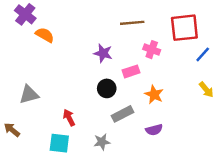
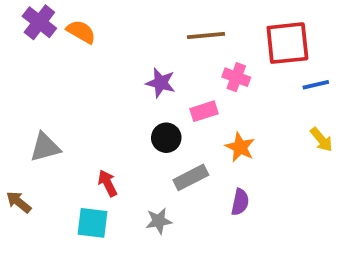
orange semicircle: (45, 35) -> (81, 32), moved
blue line: (203, 54) -> (316, 85), turned 35
purple semicircle: (154, 130) -> (240, 202), turned -63

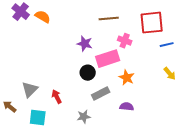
pink rectangle: (204, 111) -> (108, 59), size x1.6
gray triangle: (45, 147) -> (30, 90), moved, turned -30
purple semicircle: (240, 202) -> (127, 107), turned -96
cyan square: (92, 223) -> (38, 118), moved

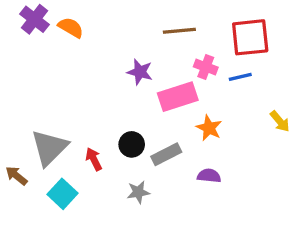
blue line: (167, 45) -> (240, 77), moved
black circle: (88, 73) -> (132, 144), moved
gray triangle: (30, 90) -> (49, 148), size x1.4
cyan square: (38, 118) -> (62, 194), turned 36

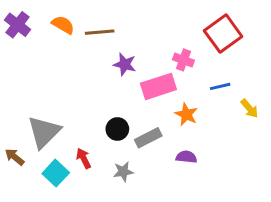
purple cross: (34, 19) -> (18, 25), moved
brown line: (179, 31) -> (100, 32), moved
red square: (250, 37) -> (223, 34), turned -30
blue line: (240, 77) -> (220, 86), moved
red arrow: (94, 159) -> (84, 158), moved

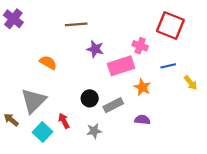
orange semicircle: (63, 25) -> (48, 62), moved
red square: (223, 34) -> (170, 25), turned -32

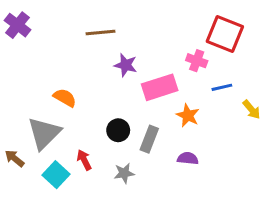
pink cross: (140, 46) -> (197, 61), moved
orange semicircle: (48, 62) -> (65, 98), moved
gray rectangle: (113, 105) -> (149, 139), turned -42

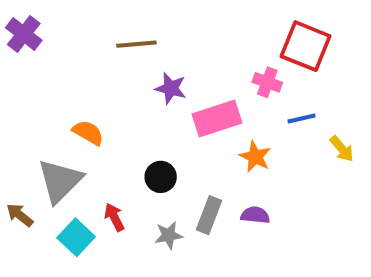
gray rectangle: (149, 139) -> (209, 215), moved

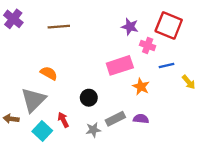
brown line: (136, 44) -> (59, 27), moved
purple star: (171, 88) -> (130, 27), moved
brown arrow: (20, 215) -> (11, 119), turned -32
gray rectangle: (209, 215) -> (115, 119), turned 42

